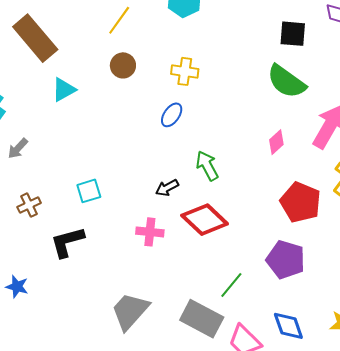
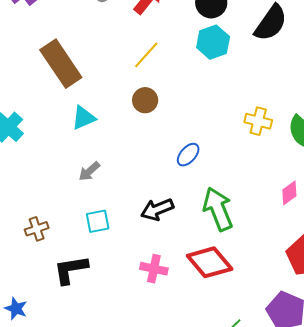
yellow cross: (185, 71) -> (258, 121), moved
gray arrow: (18, 148) -> (89, 171), moved
green arrow: (207, 166) -> (218, 209), size x1.4
black arrow: (167, 188) -> (157, 209), moved, size x1.4

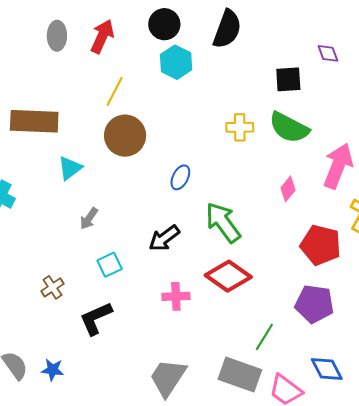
brown rectangle: (61, 64) -> (34, 121), turned -39
brown circle: (145, 100) -> (125, 136), size x1.6

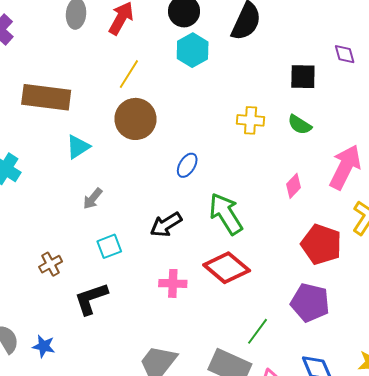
green semicircle: (289, 128) -> (300, 125), size x0.6

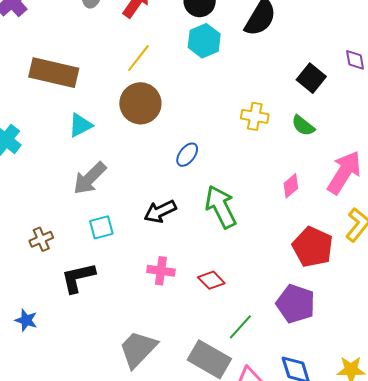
black square: (303, 77) -> (311, 78), turned 32
gray arrow: (93, 199) -> (90, 178), size x1.6
red diamond: (227, 268) -> (211, 280), moved, size x0.6

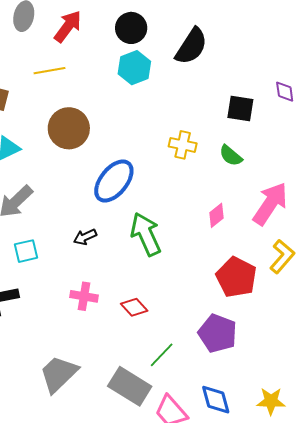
yellow line: (138, 58) -> (49, 71), moved, turned 40
black square: (311, 78) -> (240, 108), turned -32
blue ellipse: (187, 155) -> (114, 181), size x1.8
black arrow: (160, 211) -> (85, 237), size x0.7

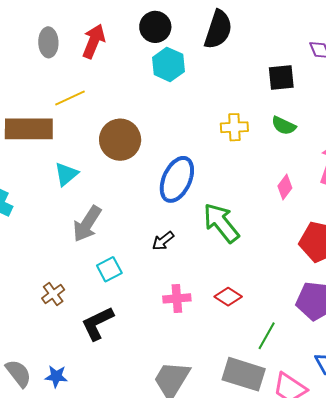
yellow line: (49, 71) -> (70, 98), moved

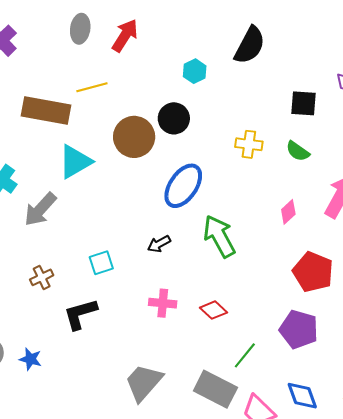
black circle: (155, 27) -> (174, 118), moved
cyan hexagon: (168, 64) -> (195, 71), size x0.7
cyan triangle: (66, 174) -> (75, 162), size x1.4
gray arrow: (87, 224) -> (40, 209), moved

